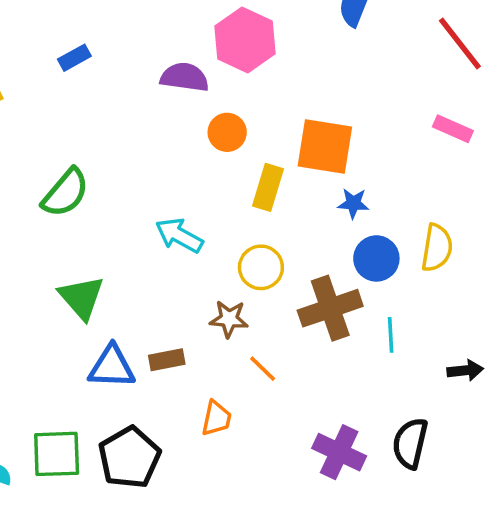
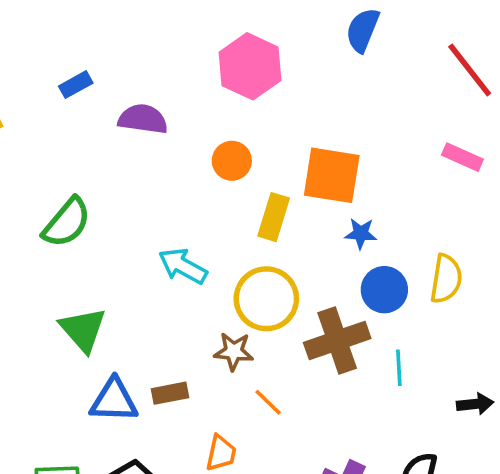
purple semicircle: (185, 77) -> (143, 119), moved
yellow circle: (261, 267) -> (266, 299), size x1.4

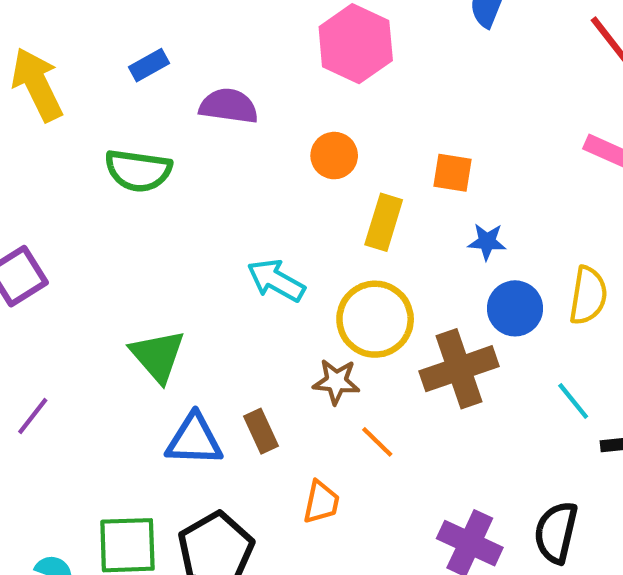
orange square: (332, 175) -> (453, 173), size x0.6
green semicircle: (67, 222) -> (138, 171), moved, turned 58
cyan line: (399, 368) -> (573, 401), moved, turned -36
brown rectangle: (170, 393) -> (261, 431), turned 76

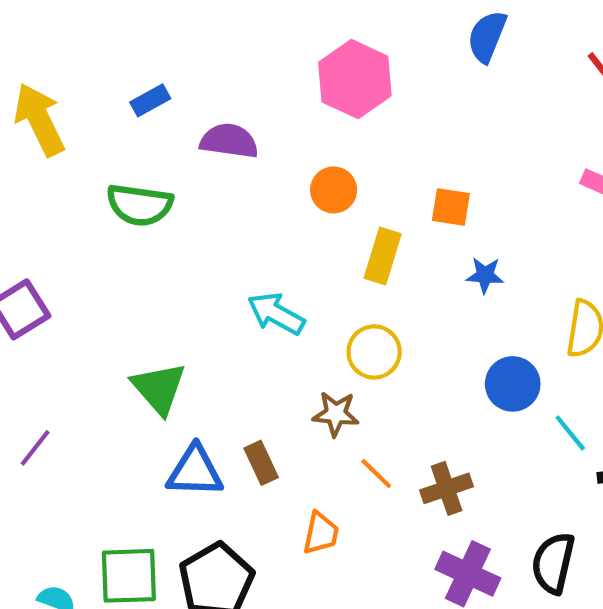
blue circle: (515, 308) -> (513, 384), moved
yellow circle: (375, 319) -> (374, 352), size x0.7
brown cross: (459, 369) -> (447, 488), moved, size x0.7

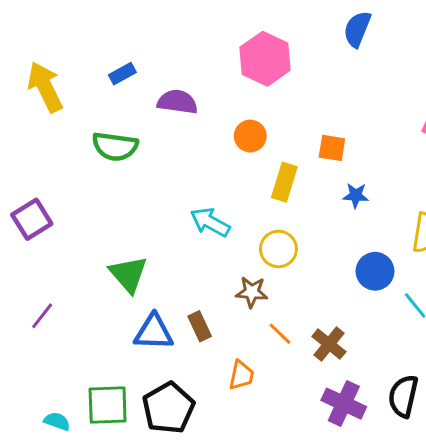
brown cross: (447, 488) -> (329, 344), turned -32

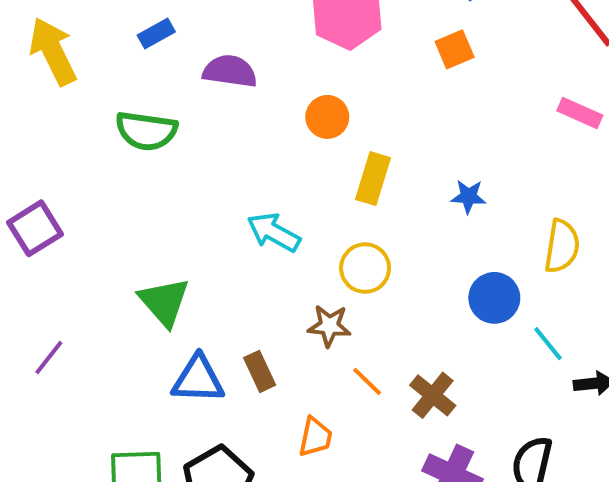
orange square: (332, 148) -> (455, 49), moved, turned -32

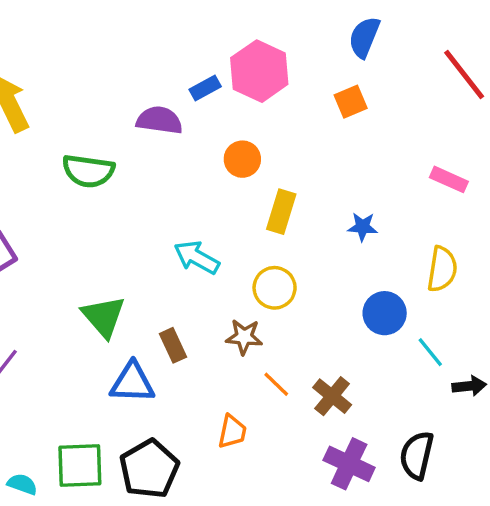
blue rectangle: (156, 33) -> (205, 88), moved
pink rectangle: (580, 113) -> (449, 179), moved
brown rectangle: (260, 371) -> (173, 345), moved

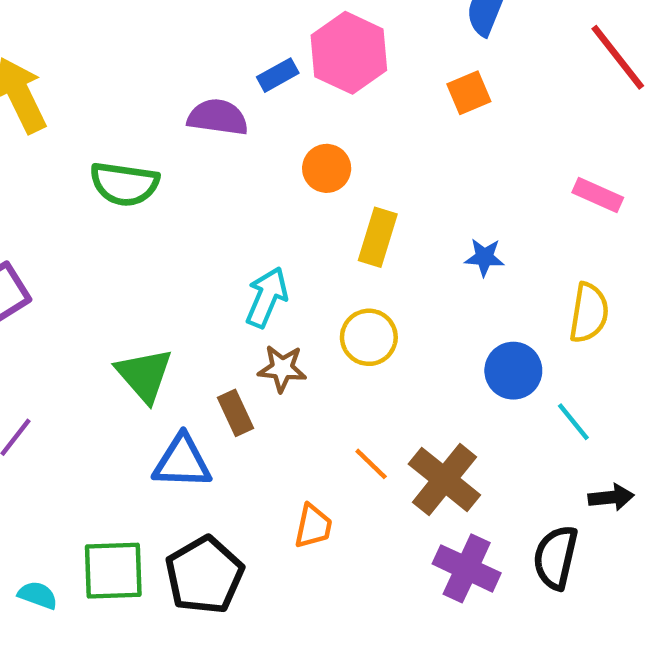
cyan arrow: (197, 257) -> (267, 297), turned 84
brown star: (244, 337) -> (282, 368), moved
black arrow: (469, 386) -> (611, 497), moved
brown cross: (332, 396) -> (444, 480), size x1.4

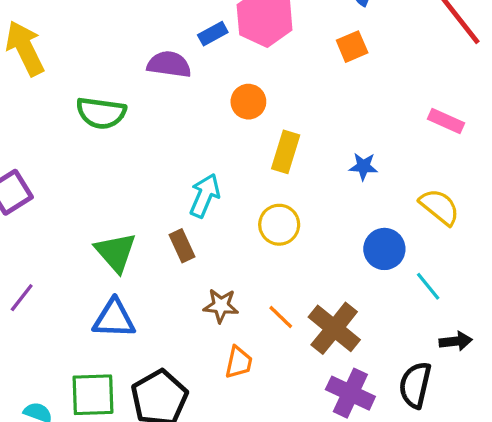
yellow semicircle: (589, 313) -> (439, 207), turned -60
brown star: (282, 368) -> (221, 306), moved
brown rectangle: (235, 413) -> (182, 246), moved
blue triangle: (182, 462) -> (114, 319), moved

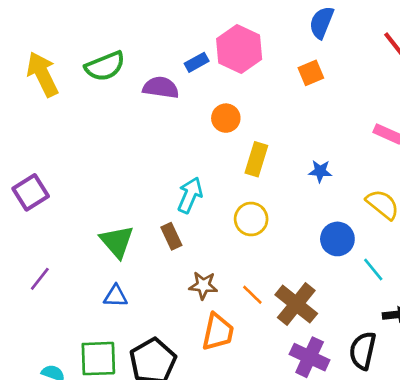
green semicircle: (101, 113) -> (105, 66), moved, turned -30
blue triangle: (114, 319) -> (116, 296), size x0.7
orange trapezoid: (239, 362) -> (218, 332), size x1.4

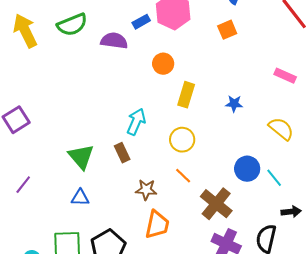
blue circle: (337, 239) -> (247, 169), moved
orange line: (252, 295) -> (183, 176), moved

